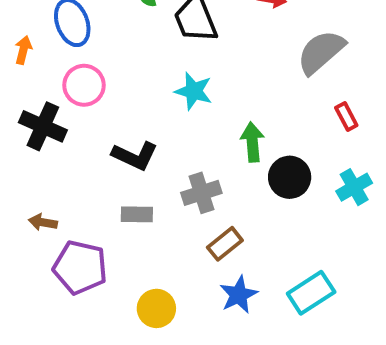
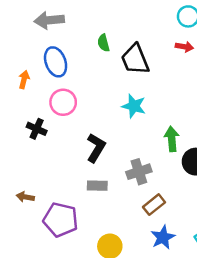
black cross: (43, 126) -> (37, 129), size x0.7
black L-shape: (135, 156) -> (96, 148), turned -84
brown arrow: (43, 222) -> (25, 197), moved

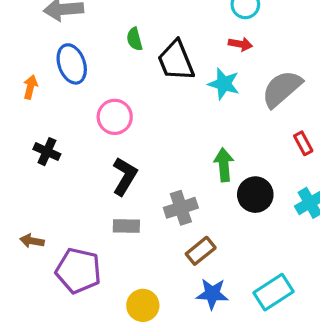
pink circle: (63, 102) -> (115, 117), moved
cyan star: (134, 106) -> (224, 84), moved
blue star: (163, 237) -> (212, 294), turned 30

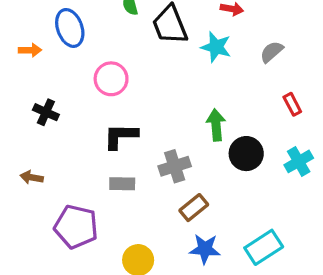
orange arrow: (30, 87) -> (30, 50), turned 75
gray semicircle: (282, 89) -> (272, 52), size x0.6
black L-shape: (125, 176) -> (121, 136), turned -120
brown arrow: (32, 241) -> (32, 177), moved

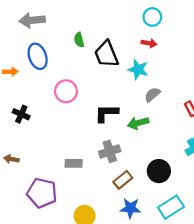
gray semicircle: (272, 52) -> (152, 95), moved
green arrow: (216, 125) -> (138, 123), turned -100
black L-shape: (121, 136) -> (106, 113), moved
black circle: (246, 154) -> (159, 171), moved

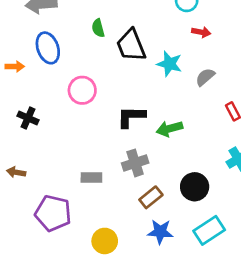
red arrow: (149, 43) -> (201, 32), moved
gray semicircle: (152, 95) -> (205, 77), moved

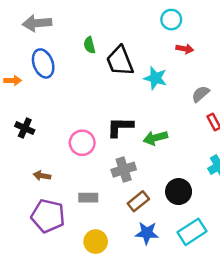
gray semicircle: (205, 77) -> (201, 94), moved
pink circle: (82, 90) -> (82, 143), moved
brown arrow: (16, 172) -> (42, 176), moved
gray rectangle: (91, 178) -> (88, 198), moved

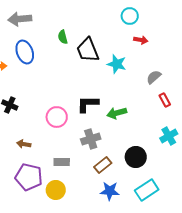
yellow circle: (96, 242) -> (56, 190), moved

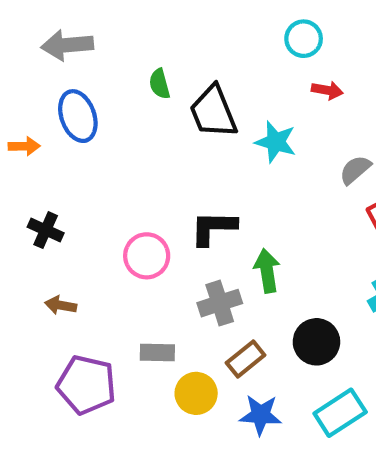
green arrow: (117, 113) -> (267, 271), moved, turned 96
brown arrow: (24, 144) -> (61, 305), moved
yellow circle: (56, 190) -> (196, 393), moved

